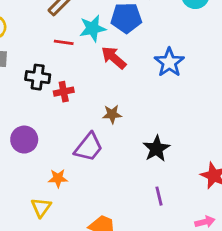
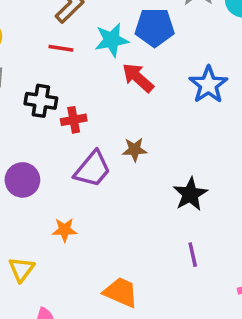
red line: (64, 42) -> (61, 48), moved
purple trapezoid: (89, 147) -> (92, 169), moved
yellow triangle: (41, 207) -> (21, 269), moved

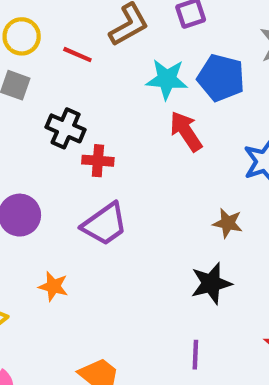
red line: (61, 48) -> (77, 55), moved
brown star: (135, 150) -> (228, 223), moved

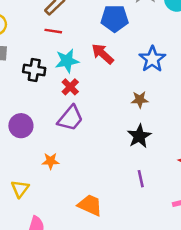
red line: (77, 55) -> (53, 31), moved
cyan star: (167, 79) -> (67, 61), moved
red cross: (98, 161) -> (70, 87), moved, turned -35

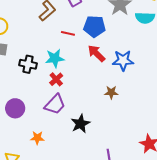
red line: (53, 31) -> (68, 33), moved
red arrow: (103, 54) -> (96, 53), moved
blue star: (152, 59) -> (123, 60), turned 30
black star: (139, 136) -> (80, 124), moved

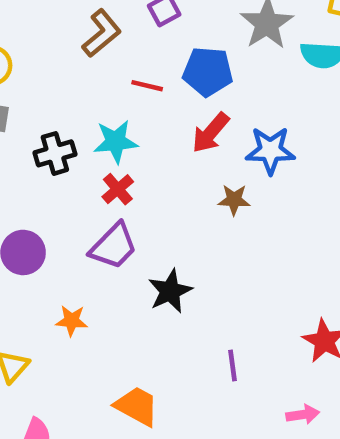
red arrow: (96, 53) -> (211, 133), turned -96
black cross: (28, 64) -> (55, 153), turned -30
brown star: (111, 92) -> (234, 200), moved

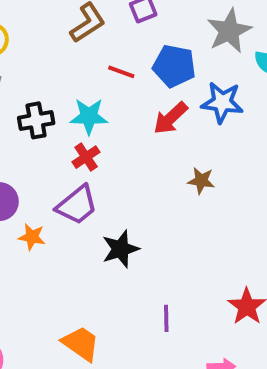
blue star: (270, 150) -> (222, 102), moved
brown star: (234, 200) -> (201, 181), moved
orange star: (72, 321) -> (32, 237), moved

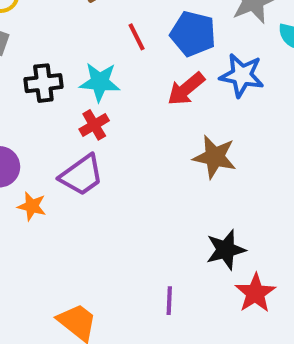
red line: (121, 72) -> (137, 37), turned 40
brown star: (201, 181) -> (215, 157), size x1.5
black star: (120, 249) -> (226, 250), moved

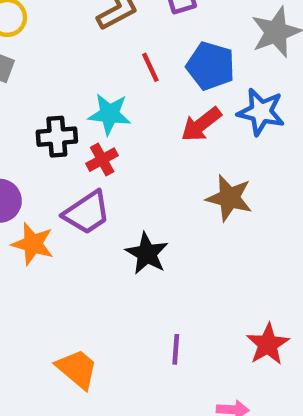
black cross: (43, 83) -> (57, 137), moved
orange star: (32, 206) -> (33, 244), size x1.4
black star: (226, 250) -> (147, 253), moved, turned -30

